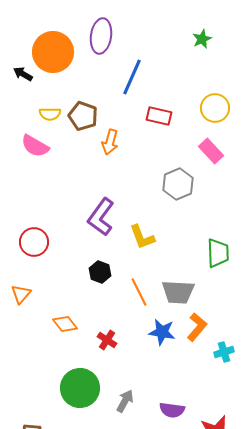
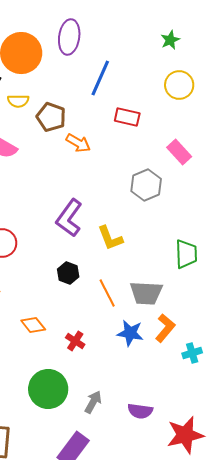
yellow circle: (215, 108) -> (179, 85), moved
yellow semicircle: (50, 114) -> (18, 101), moved
orange arrow: (110, 142) -> (78, 143), turned -75

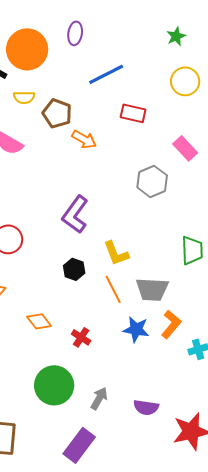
purple ellipse: (69, 37) -> (75, 33), size x0.7
blue line: (100, 78) -> (106, 74), turned 39
yellow L-shape: (110, 238) -> (116, 253), moved

